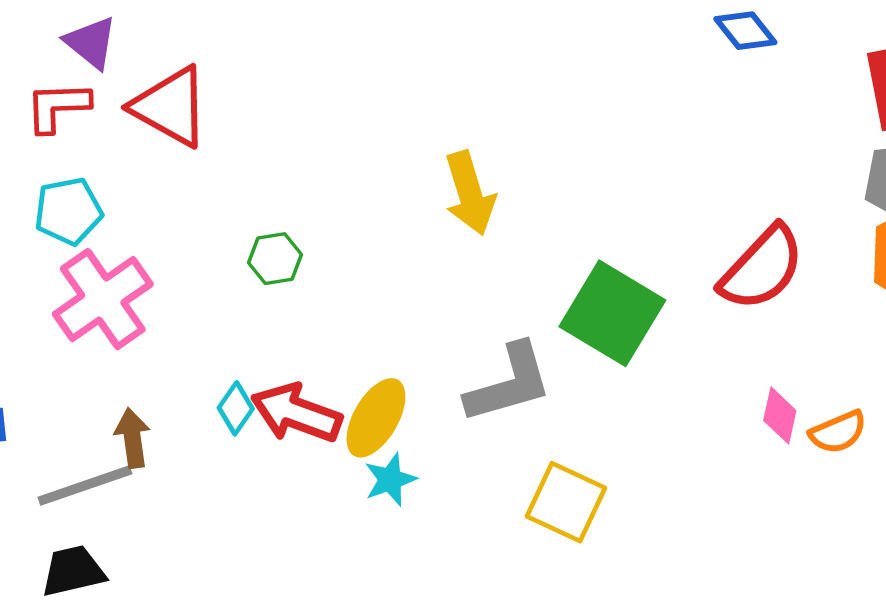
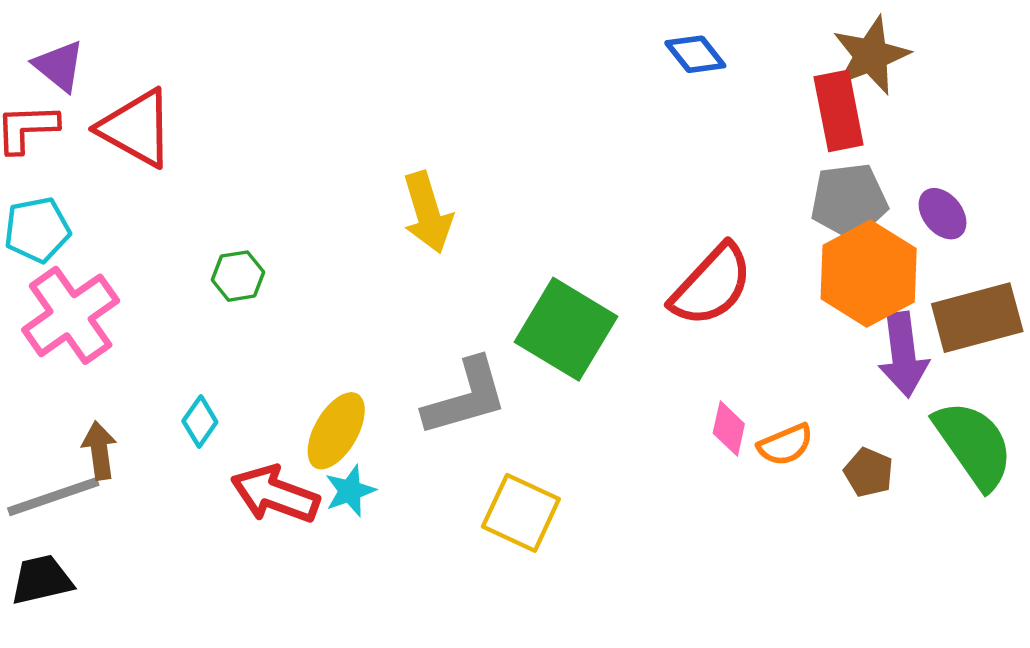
red arrow: (296, 413) -> (275, 494), moved

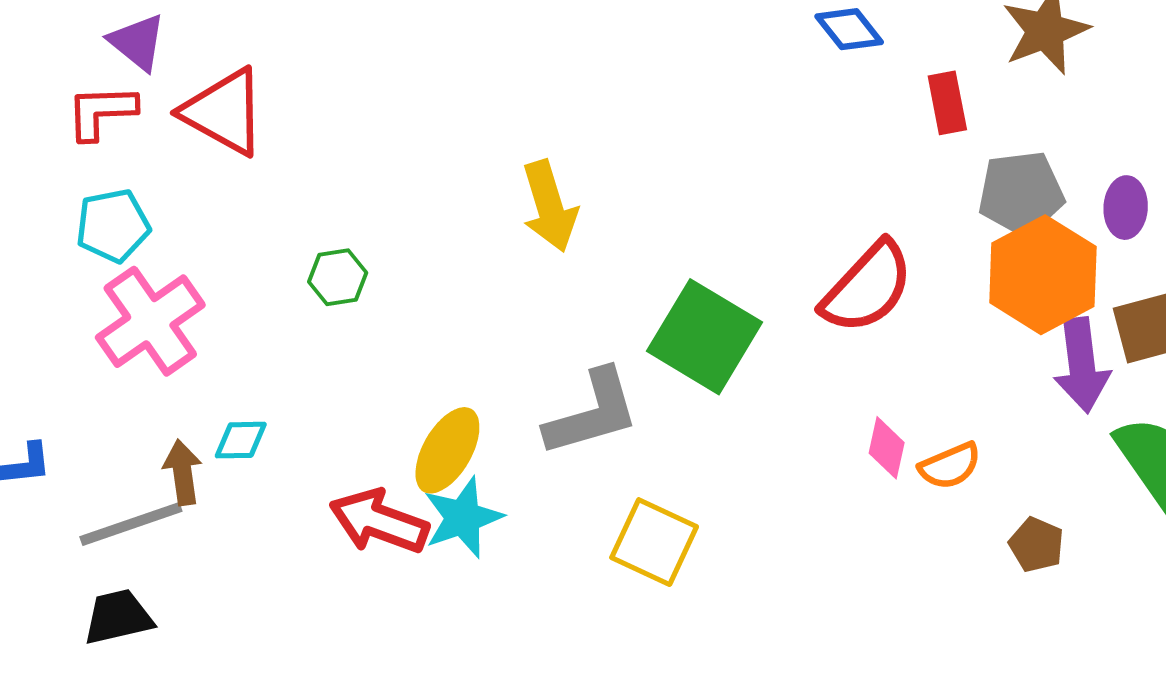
red rectangle: (839, 111) -> (947, 103), moved, size x0.7
purple ellipse: (943, 214) -> (1126, 208), turned 42
cyan diamond: (200, 422) -> (241, 440), moved, turned 54
brown pentagon: (869, 472) -> (1036, 545), moved
cyan star: (350, 491) -> (463, 518), size x1.4

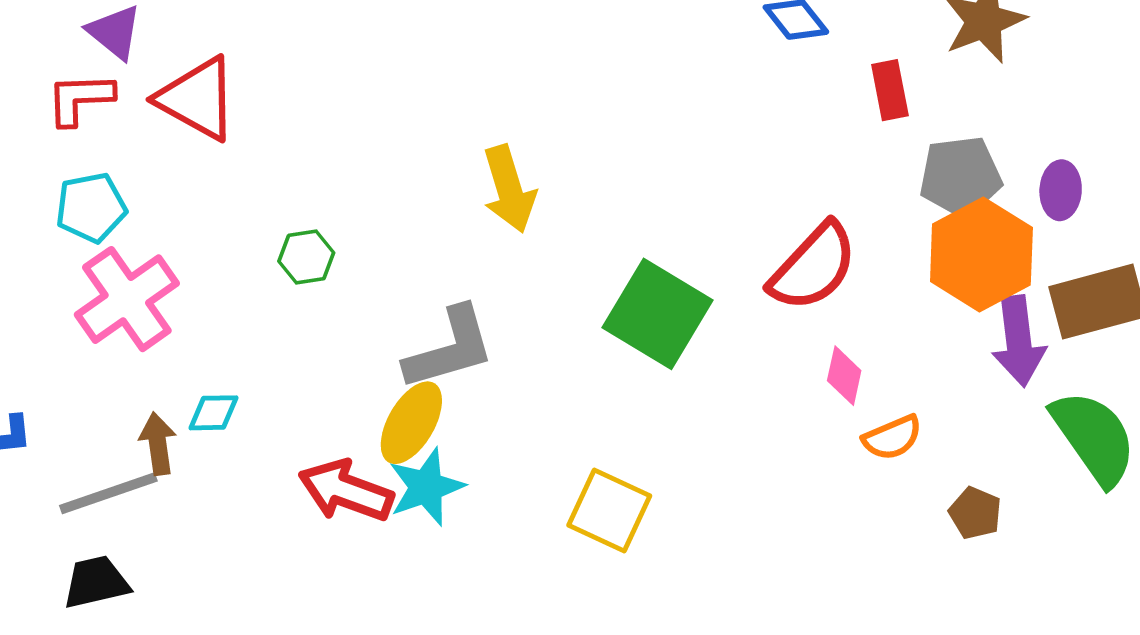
gray L-shape: (592, 413) -> (450, 349), moved
pink diamond: (887, 448) -> (844, 376), moved

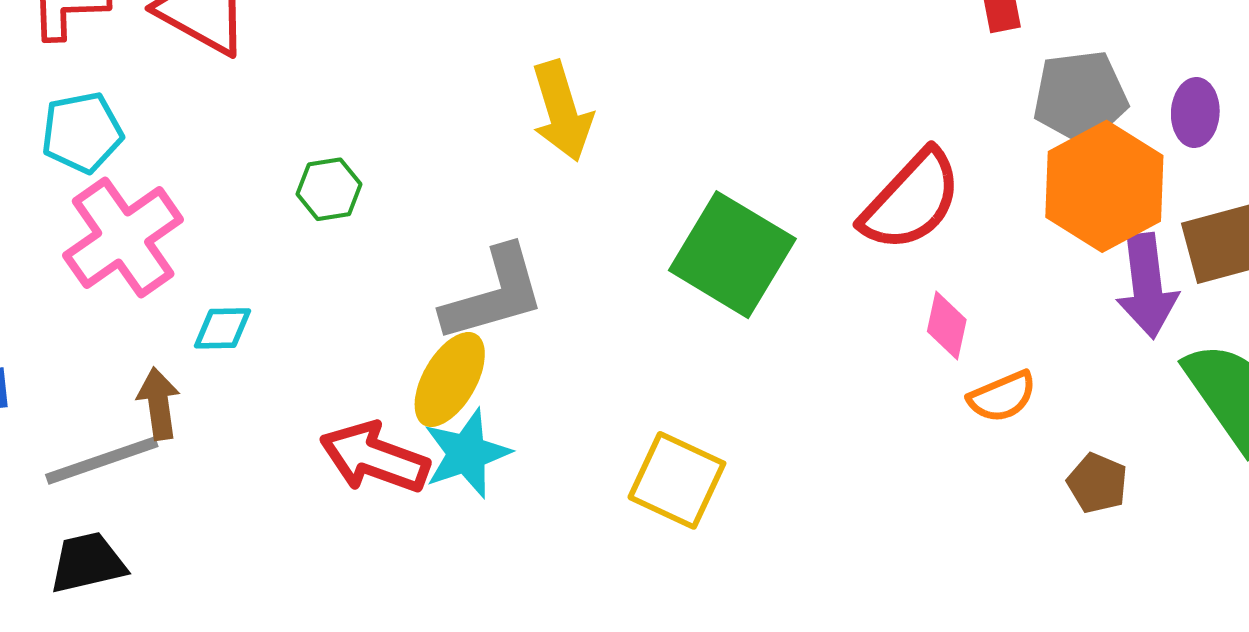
cyan diamond: (214, 413) -> (223, 328), moved

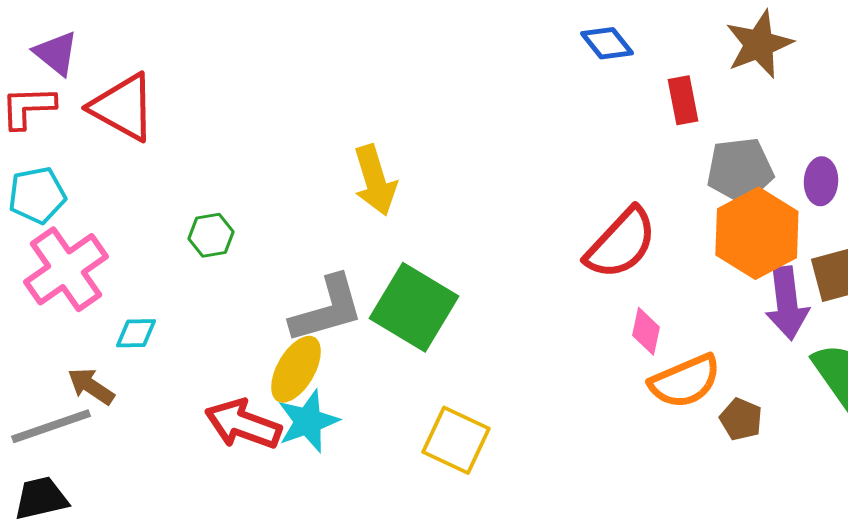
green square: (732, 255) -> (414, 307), moved
orange semicircle: (1002, 397) -> (685, 381), size x1.5
brown arrow: (159, 404) -> (91, 386), turned -48
brown pentagon: (1097, 483) -> (741, 419), moved

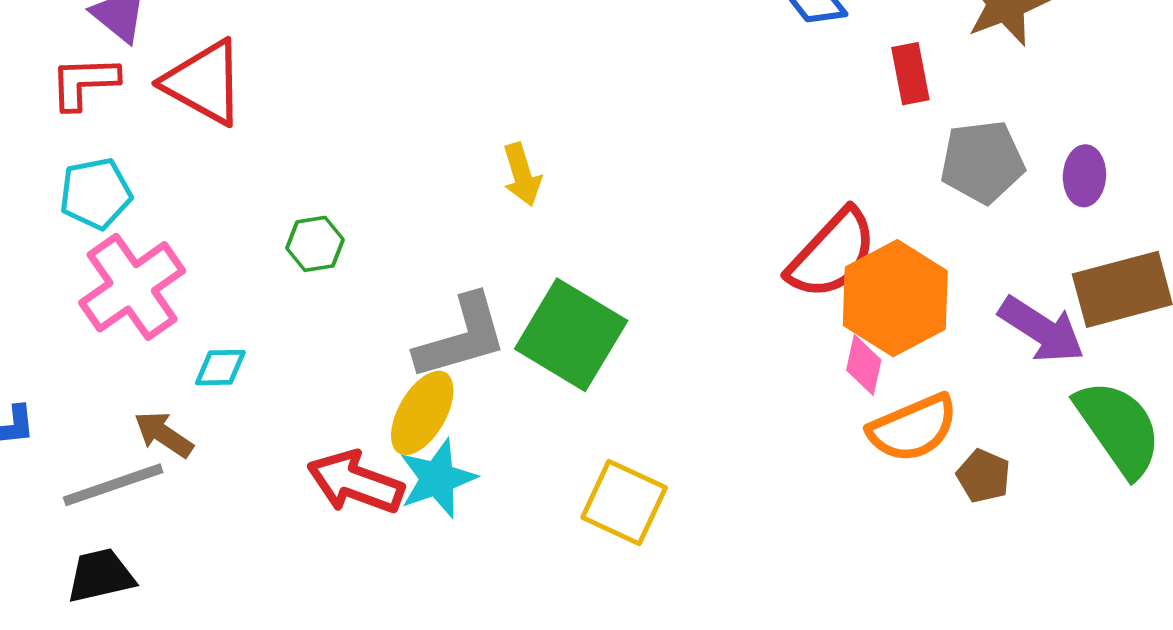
yellow arrow: (375, 180) -> (522, 175), size x0.7
orange hexagon: (757, 233) -> (895, 298), moved
purple arrow: (787, 303) -> (1042, 330), turned -50

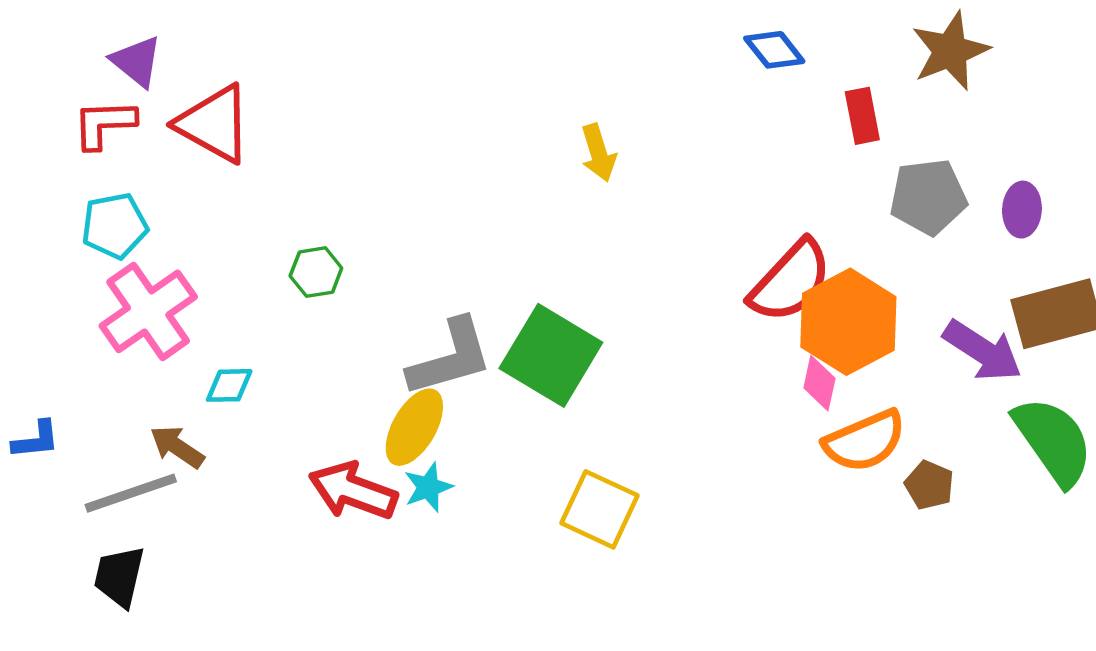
yellow arrow: (522, 175) -> (598, 153), moved
cyan star: (437, 479) -> (428, 487), size x0.7
black trapezoid: (101, 576) -> (119, 576), turned -64

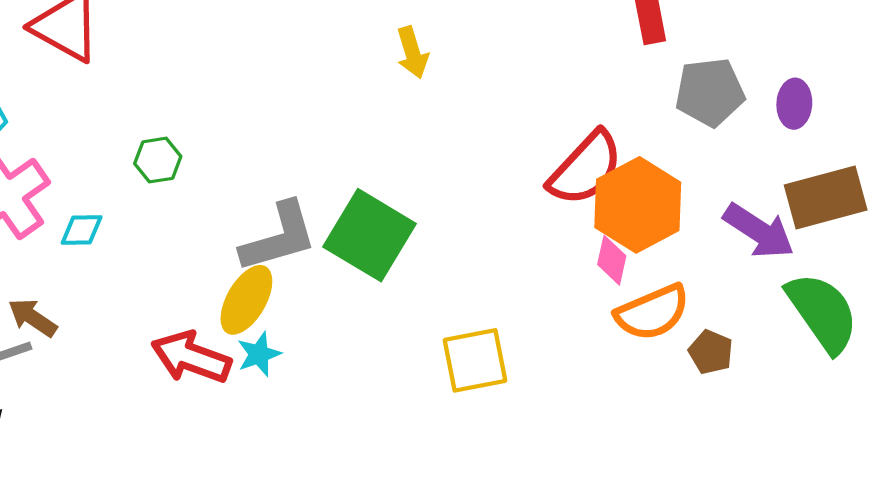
cyan diamond: (229, 385) -> (82, 230), moved
yellow square: (600, 509) -> (475, 360), moved, turned -36

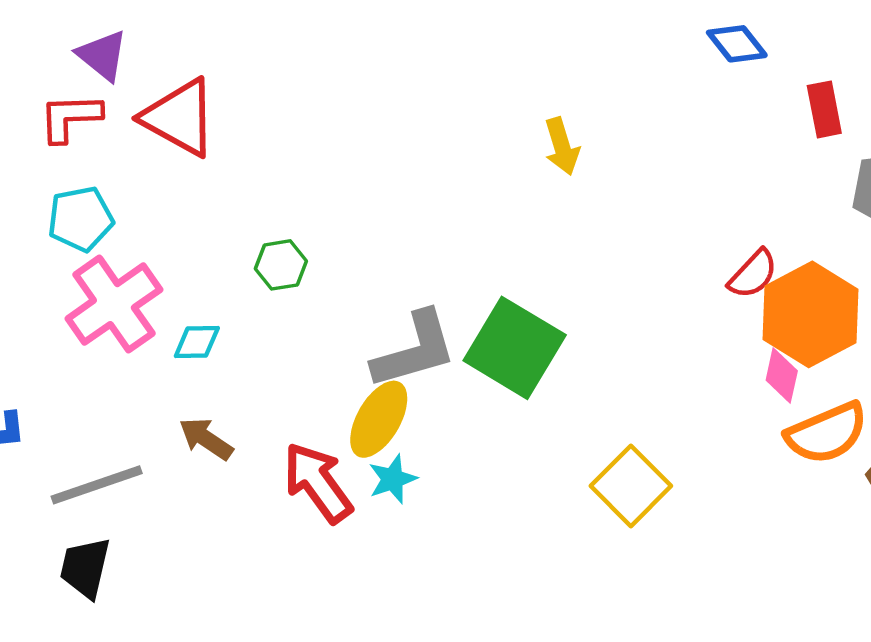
red semicircle: (586, 168) -> (753, 274), size x0.6
brown arrow: (33, 318) -> (206, 439), moved
red arrow: (191, 357) -> (318, 483), turned 34
yellow square: (475, 360) -> (631, 486), turned -34

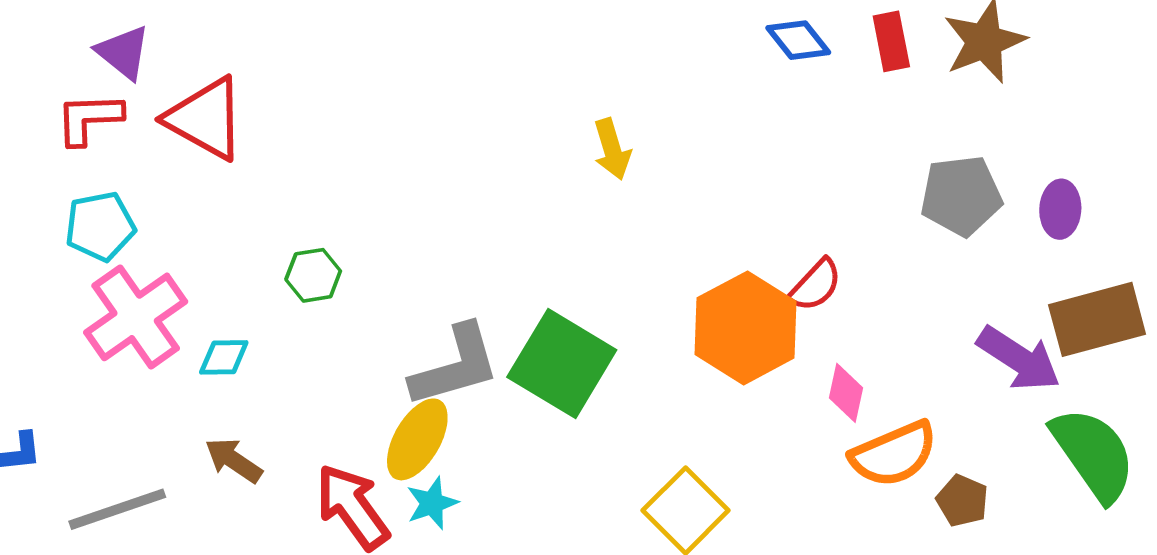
red rectangle: (824, 109) -> (891, 41), moved
orange hexagon: (810, 314) -> (746, 328), moved

